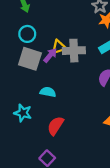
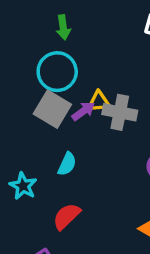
cyan circle: (27, 34) -> (57, 72), size x1.5
cyan semicircle: (48, 92) -> (67, 164), turned 91

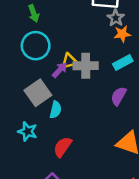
gray square: (52, 109) -> (38, 93), moved, turned 35

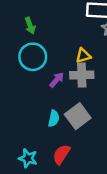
yellow triangle: (69, 61) -> (83, 56), moved
gray square: (38, 93) -> (78, 116), moved
cyan star: (27, 131) -> (28, 158), moved

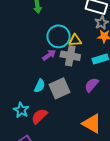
cyan circle: (33, 57) -> (59, 36), moved
cyan star: (28, 158) -> (21, 110), moved

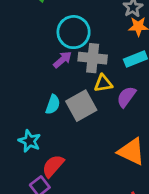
yellow triangle: (75, 40) -> (103, 83), moved
red semicircle: (39, 116) -> (53, 166), moved

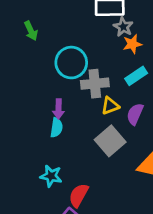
purple arrow: (63, 60) -> (58, 109), moved, turned 144
cyan semicircle: (53, 105) -> (56, 128), moved
gray square: (81, 106) -> (110, 141), moved

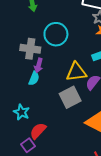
gray cross: (95, 84) -> (30, 49), moved
yellow triangle: (110, 106) -> (76, 72), size x1.5

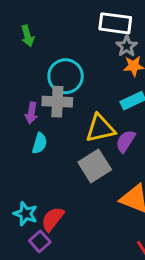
gray cross: (30, 49) -> (57, 102), moved
purple arrow: (39, 65) -> (31, 113), moved
cyan star: (21, 112) -> (26, 214), moved

